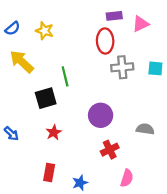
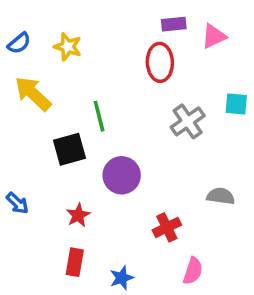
gray cross: (122, 67) -> (188, 121), moved, turned -30
purple circle: (101, 115) -> (122, 175), moved
red star: (54, 132) -> (78, 215), moved

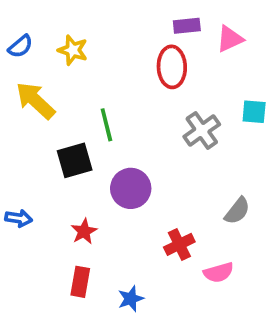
gray semicircle: (221, 196) -> (237, 211), turned 120
blue arrow: (17, 203) -> (19, 218), turned -35
pink semicircle: (193, 271) -> (219, 273), moved, turned 56

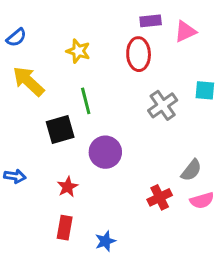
yellow star: (73, 50) -> (78, 51), moved
red cross: (179, 244) -> (160, 197), moved
pink semicircle: (219, 273) -> (202, 200), moved

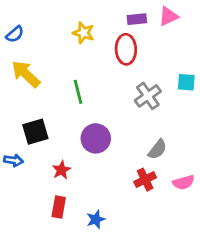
pink triangle: (185, 31) -> (168, 16), moved
yellow star: (78, 51) -> (83, 33), moved
black square: (60, 130) -> (35, 132), moved
gray semicircle: (191, 170) -> (157, 149), moved

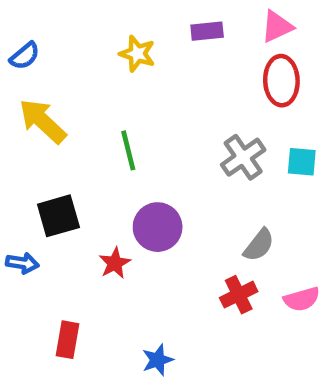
purple rectangle: (137, 19) -> (207, 31), moved
red ellipse: (126, 49) -> (281, 81), moved
cyan square: (186, 82) -> (302, 162), moved
red star: (61, 170) -> (115, 263), moved
red rectangle: (59, 207) -> (67, 340), moved

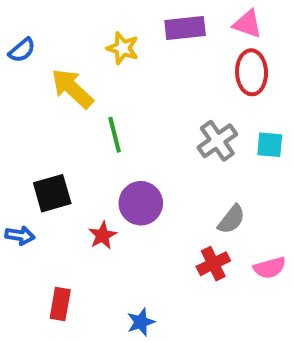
pink triangle: (277, 27) -> (248, 24), turned 44
purple rectangle: (207, 31) -> (185, 28), size x1.4
yellow arrow: (43, 121) -> (72, 88), moved

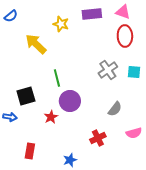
blue semicircle: (22, 50) -> (11, 16), moved
green line: (115, 135) -> (57, 78), moved
red cross: (213, 264) -> (98, 138), moved

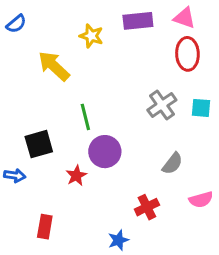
blue star: (70, 160) -> (118, 240), moved

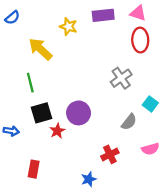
cyan square: (201, 108) -> (150, 104), moved, turned 32
green line: (85, 117) -> (30, 83), moved
black square: (39, 144) -> (42, 113), moved

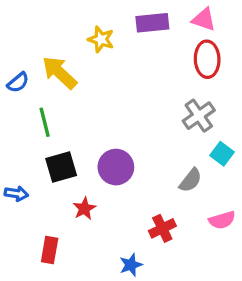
blue semicircle: (12, 18) -> (18, 82), moved
gray cross: (121, 78) -> (199, 116), moved
red star: (57, 131) -> (84, 208), moved

